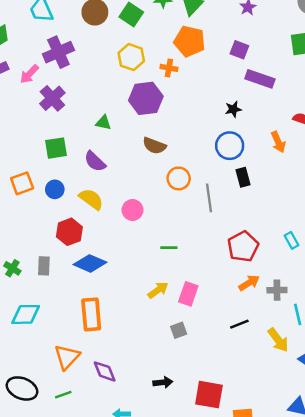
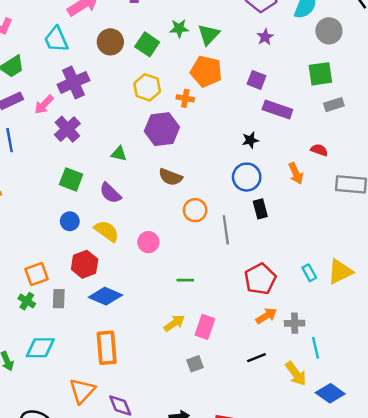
green square: (56, 148) -> (71, 179), turned 30
orange square: (22, 183) -> (37, 274), moved

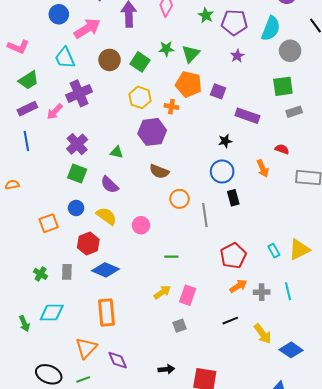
purple square: (257, 80) -> (218, 91), moved
purple cross: (67, 129) -> (77, 144), moved
orange square: (37, 274) -> (49, 223), moved
cyan line: (315, 348) -> (288, 291), moved

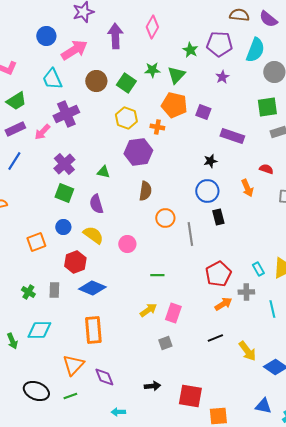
green star: (206, 15) -> (190, 50), moved
blue line: (26, 141) -> (14, 161), turned 42
brown semicircle: (159, 171) -> (145, 191), turned -102
purple semicircle: (110, 185) -> (96, 204), turned 30
gray cross: (262, 292) -> (246, 292), moved

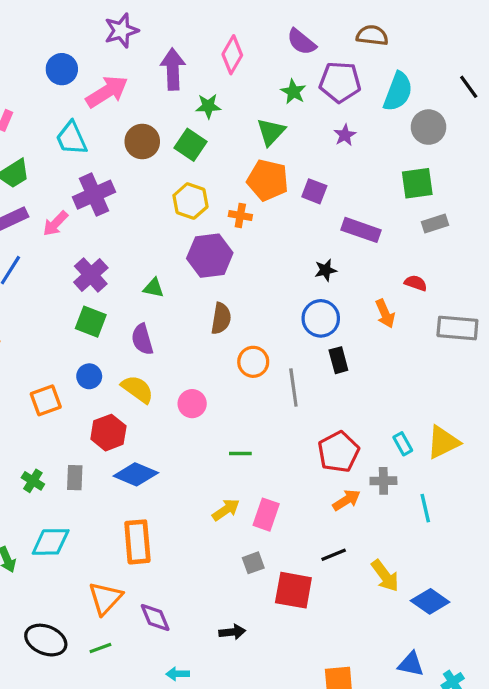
purple semicircle: (268, 19) -> (301, 42), moved
green star: (152, 70) -> (208, 106), moved
red square: (190, 396) -> (293, 590), moved

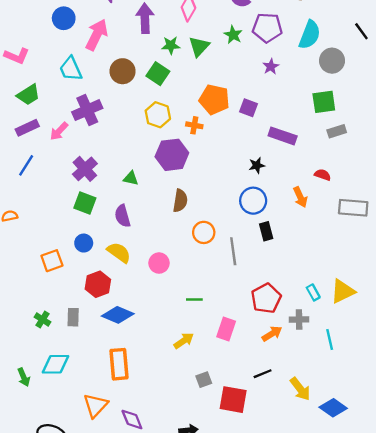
pink arrow: (107, 92) -> (97, 35), turned -32
green triangle: (271, 132) -> (199, 46), moved
pink rectangle: (266, 515) -> (226, 329), moved

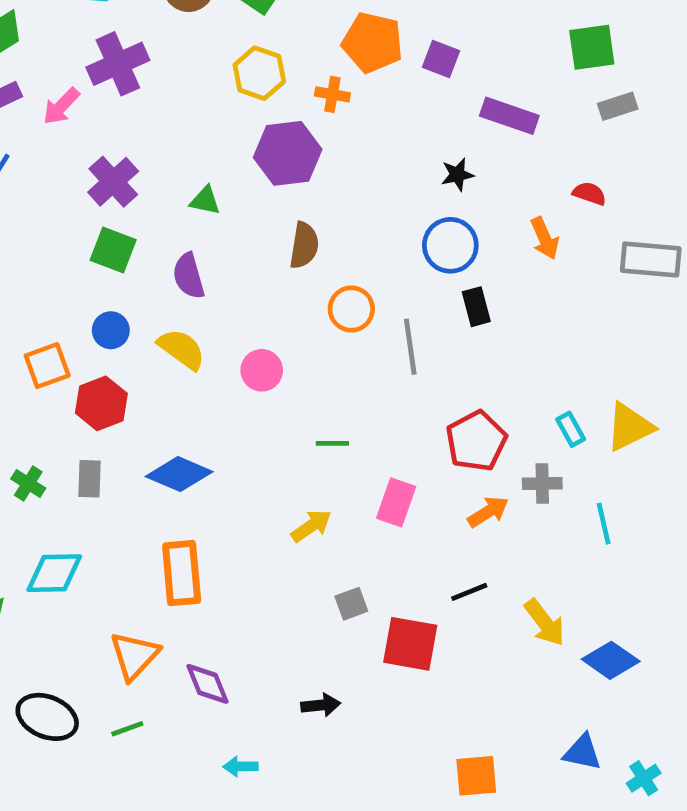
red hexagon: (98, 284) -> (101, 403), moved

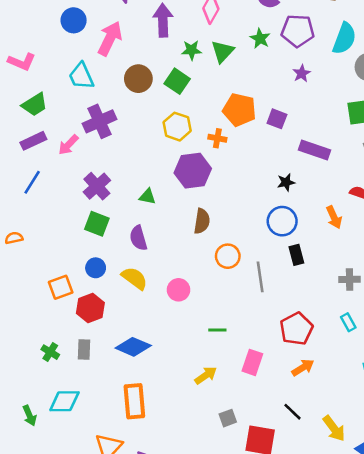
gray cross: (542, 483) -> (350, 279), moved
black line: (469, 592) -> (293, 412), turned 66

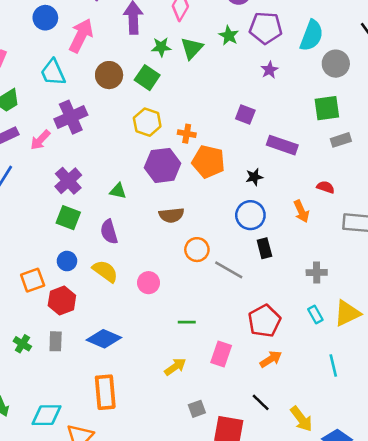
orange pentagon: (239, 110) -> (208, 162), moved
brown semicircle: (202, 221) -> (171, 215), turned 75
gray line: (260, 277) -> (229, 270), turned -52
cyan diamond: (64, 401) -> (47, 415), moved

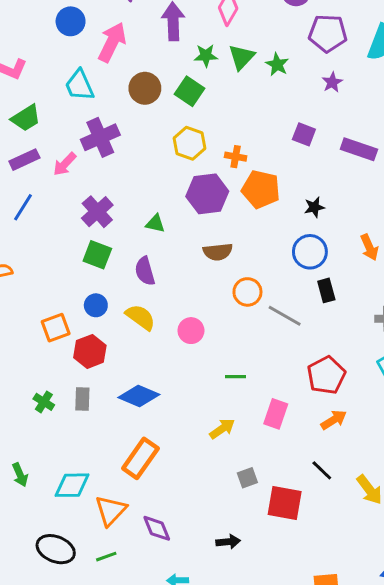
green star: (229, 36) -> (277, 64), moved
purple rectangle: (282, 145) -> (359, 149), moved
orange rectangle: (105, 392) -> (140, 458), turned 40

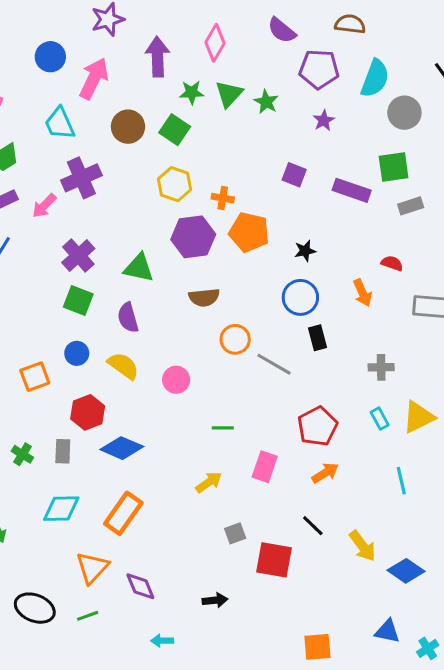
green triangle: (155, 224) -> (139, 268), size x1.5
red hexagon: (90, 351) -> (88, 412), moved
cyan diamond: (72, 485) -> (61, 509), moved

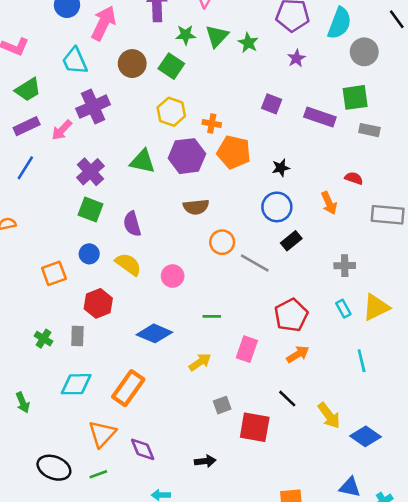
gray rectangle: (411, 206) -> (369, 130), turned 30
green triangle: (139, 268) -> (143, 161), moved
black rectangle: (317, 338) -> (291, 241), turned 66
blue diamond: (122, 448) -> (154, 333), moved

